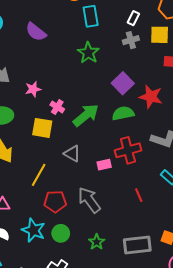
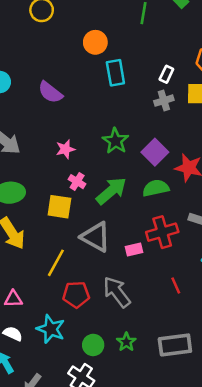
green star: (88, 53) -> (115, 141), moved
pink star: (33, 89) -> (65, 149), moved
gray triangle: (72, 154) -> (96, 237), size x1.5
green circle: (61, 233) -> (93, 345), moved

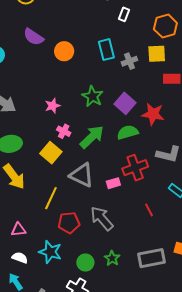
orange circle: (95, 42) -> (64, 51), moved
cyan rectangle: (115, 73) -> (106, 50), moved
white rectangle: (166, 74) -> (124, 14), moved
purple semicircle: (50, 92) -> (33, 37), moved
yellow square: (59, 207) -> (51, 153), turned 35

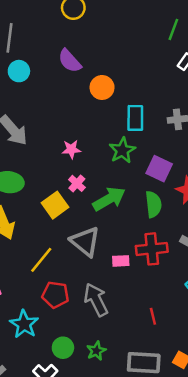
cyan rectangle: (106, 50) -> (135, 118), moved
purple square: (125, 103) -> (159, 169), turned -30
green semicircle: (128, 132) -> (153, 204), turned 85
red line: (149, 210) -> (153, 316), moved

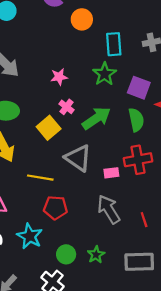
yellow line: (41, 260) -> (40, 178), turned 65
gray arrow: (96, 300) -> (109, 209), moved

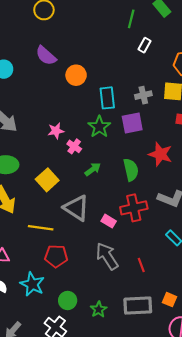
purple square: (139, 88) -> (132, 123), moved, turned -30
pink cross: (67, 107) -> (74, 146), moved
green arrow: (96, 118) -> (93, 169), size x0.6
pink rectangle: (111, 173) -> (109, 221), turned 40
green star: (96, 255) -> (99, 309), moved

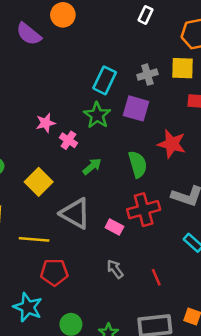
orange circle: (76, 75) -> (63, 15), moved
cyan rectangle: (107, 98) -> (105, 80), turned 35
purple square: (132, 123) -> (136, 108), turned 30
gray arrow: (107, 256) -> (115, 269), size x0.6

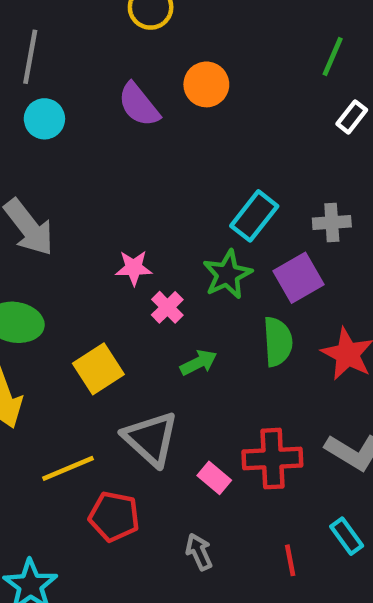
purple square: (136, 108) -> (298, 278), turned 32
green semicircle: (138, 164) -> (278, 342), moved
yellow line: (34, 239) -> (68, 468), turned -40
red pentagon: (54, 272) -> (114, 517), moved
red line: (156, 277) -> (290, 560), moved

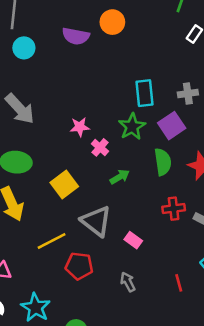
purple semicircle: (139, 105) -> (76, 36), turned -36
cyan rectangle: (254, 216) -> (145, 93), turned -40
red cross: (272, 459) -> (174, 209), moved, size x0.7

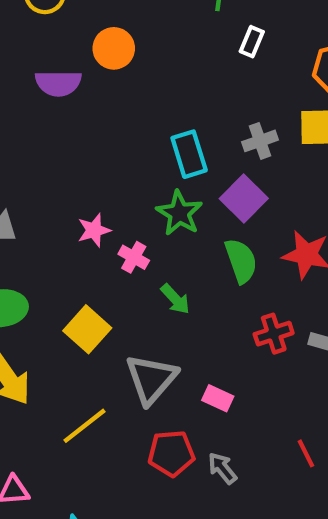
green arrow: (120, 177) -> (175, 299), turned 90
gray triangle: (96, 221) -> (151, 379), turned 44
red pentagon: (79, 266) -> (171, 453), moved

